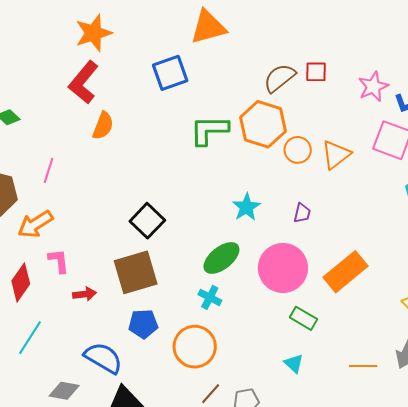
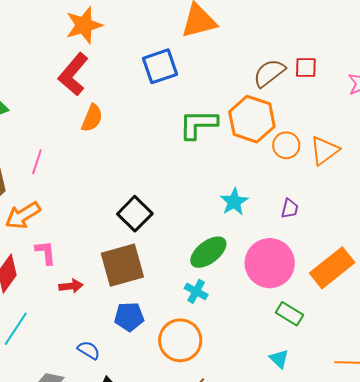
blue semicircle: (103, 358) -> (89, 350), size x0.6

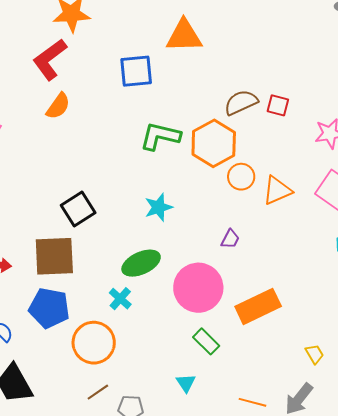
cyan star: (234, 202) -> (159, 207), moved
blue pentagon: (129, 317) -> (49, 308), size x1.4

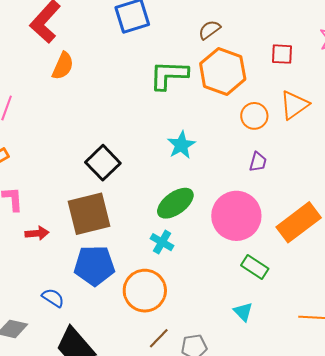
brown semicircle: (241, 102) -> (209, 30), moved, size x0.7
red square: (278, 105) -> (282, 54), moved
orange circle: (241, 177) -> (254, 116), moved

